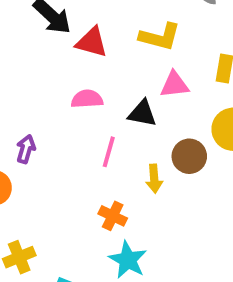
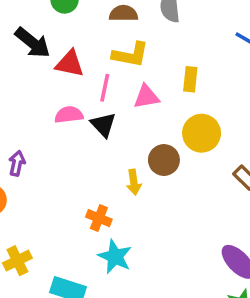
black triangle: (142, 113) -> (103, 125), moved, turned 40
pink line: (109, 152) -> (105, 88), moved

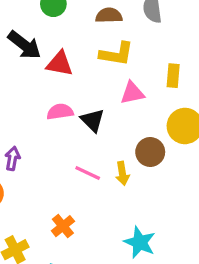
pink line: (105, 88) -> (88, 173), moved, turned -75
orange cross: (99, 218) -> (63, 226), moved, turned 30
cyan star: (115, 257) -> (140, 242), moved

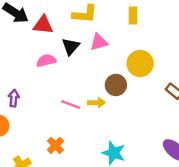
yellow rectangle: (173, 76) -> (133, 16), moved
black triangle: (93, 120) -> (71, 46), moved, turned 30
yellow arrow: (122, 173) -> (96, 103), turned -77

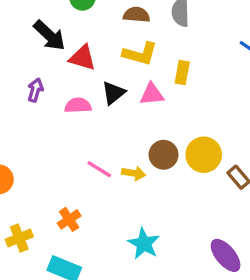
yellow rectangle: (133, 16) -> (182, 72), moved
yellow circle: (140, 63) -> (204, 155), moved
purple arrow: (14, 98) -> (35, 90), moved

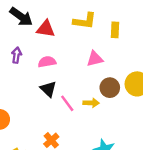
black triangle: (114, 93) -> (48, 89), moved, turned -30
pink triangle: (152, 94) -> (95, 59), moved
pink line: (99, 169) -> (67, 103), turned 30

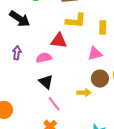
red triangle: (46, 29) -> (59, 41), moved
pink triangle: (95, 59) -> (95, 54), moved
pink line: (67, 103) -> (54, 104), moved

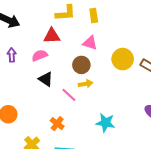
pink triangle: (95, 54) -> (90, 43), turned 42
brown circle: (100, 79) -> (81, 65), moved
pink line: (54, 104) -> (69, 95), moved

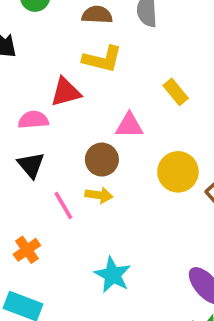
yellow rectangle: (94, 15) -> (176, 92), moved, turned -48
red triangle: (52, 36) -> (66, 92), turned -30
pink triangle: (90, 43) -> (129, 125), turned -35

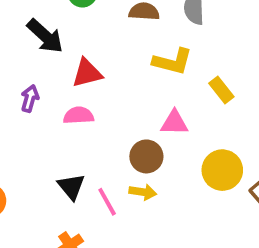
yellow L-shape: (102, 59) -> (173, 62), moved
red triangle: (66, 92) -> (87, 73), moved
black triangle: (31, 165) -> (71, 187), moved

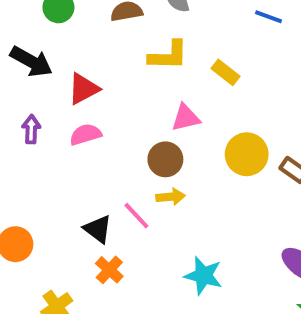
black triangle: (71, 187) -> (98, 229), moved

